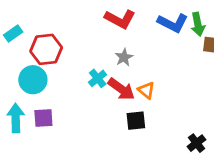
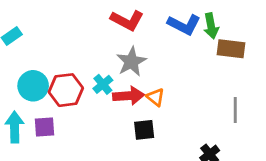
red hexagon: (46, 49) -> (66, 90), moved
gray star: (124, 57) -> (131, 62), size x1.5
red arrow: (121, 89) -> (128, 96), turned -40

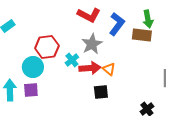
blue L-shape: (184, 25) -> (117, 24), moved, turned -80
brown rectangle: (231, 49) -> (142, 35), moved
cyan circle: (33, 86) -> (33, 67), moved
red hexagon: (66, 90) -> (47, 47), moved

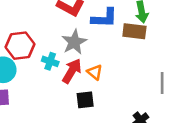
blue L-shape: (117, 24) -> (104, 18), turned 55
cyan cross: (72, 60) -> (50, 61), turned -32
red arrow: (90, 68) -> (72, 71), turned -55

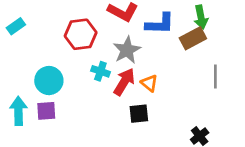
brown rectangle: (134, 31) -> (193, 38), turned -35
red hexagon: (20, 46) -> (81, 34), moved
gray line: (162, 83) -> (215, 77), moved

